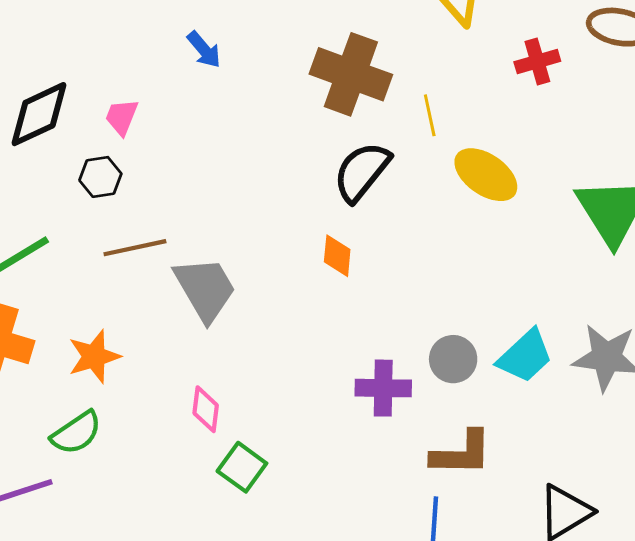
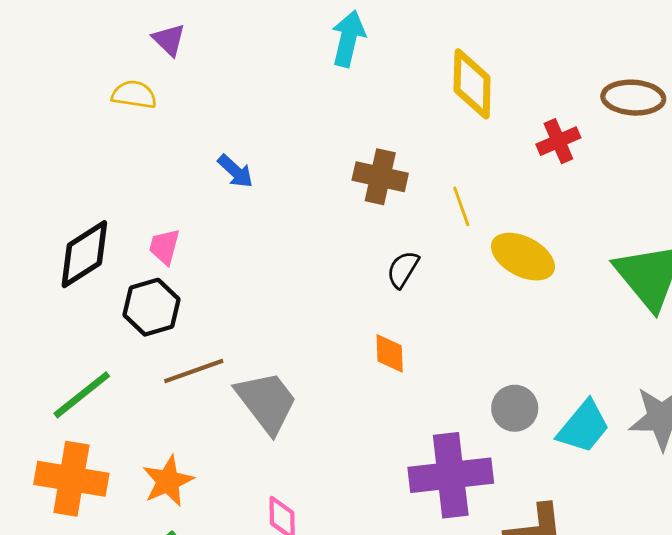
brown cross: (351, 74) -> (380, 177), size x0.7
black semicircle: (362, 172) -> (403, 269), size x0.6
black hexagon: (100, 177) -> (151, 307), size x1.4
gray circle: (453, 359) -> (515, 408), moved
purple cross: (383, 388) -> (451, 475), size x1.5

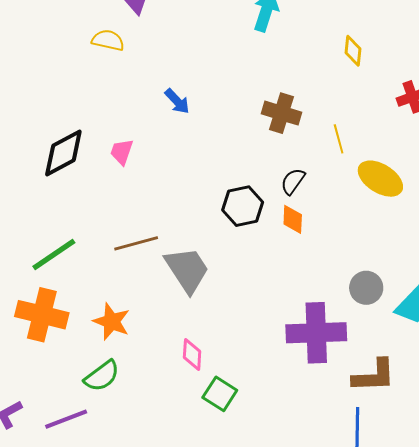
yellow diamond: (472, 84) -> (353, 51), size x0.6
black hexagon: (151, 307) -> (243, 206), moved
orange diamond: (390, 353) -> (293, 219), moved
orange star: (168, 481) -> (111, 322), turned -30

